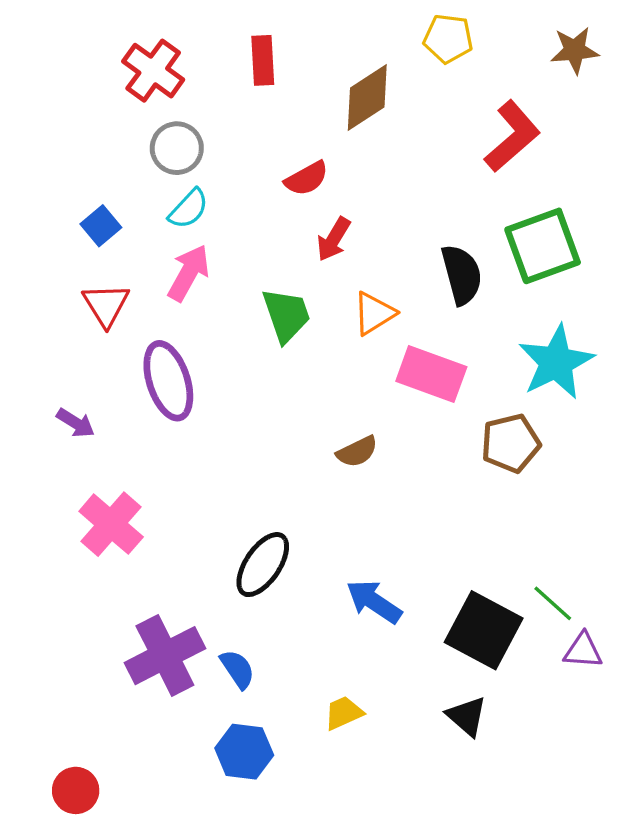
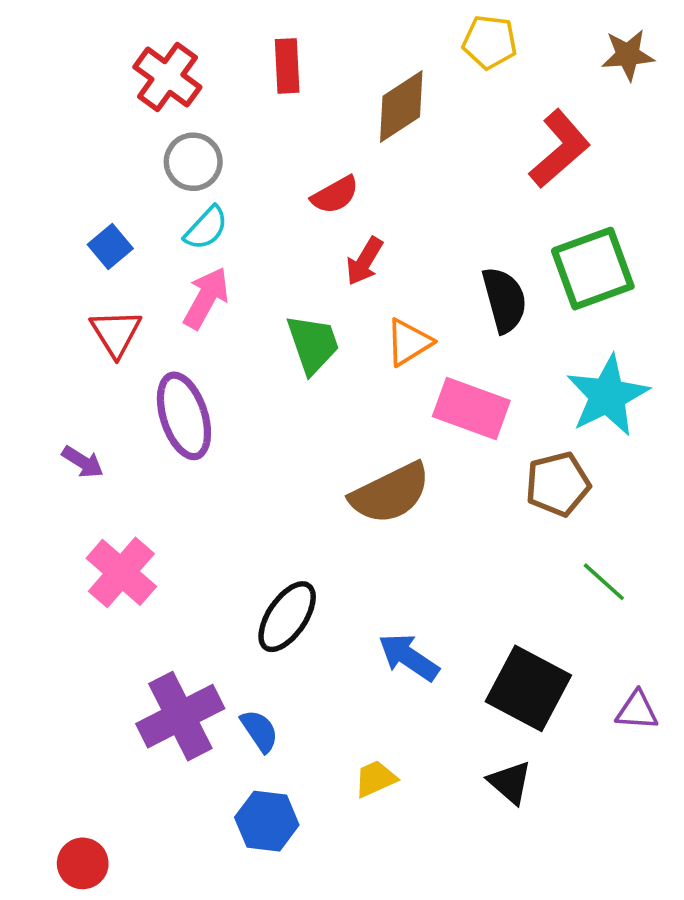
brown semicircle: (357, 452) -> (390, 493), size x1.8
green line: (553, 603) -> (604, 582), moved

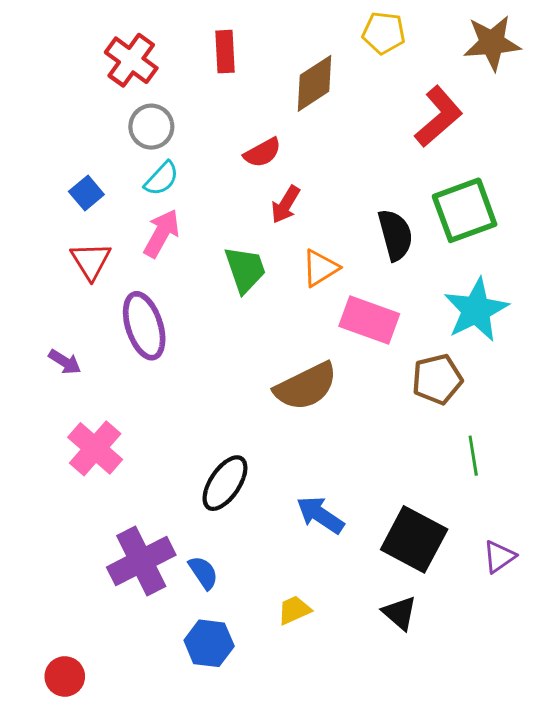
brown star: (628, 55) -> (492, 43), size x1.4
green line: (604, 582) -> (473, 456), turned 39
purple triangle: (637, 711) -> (499, 557), turned -39

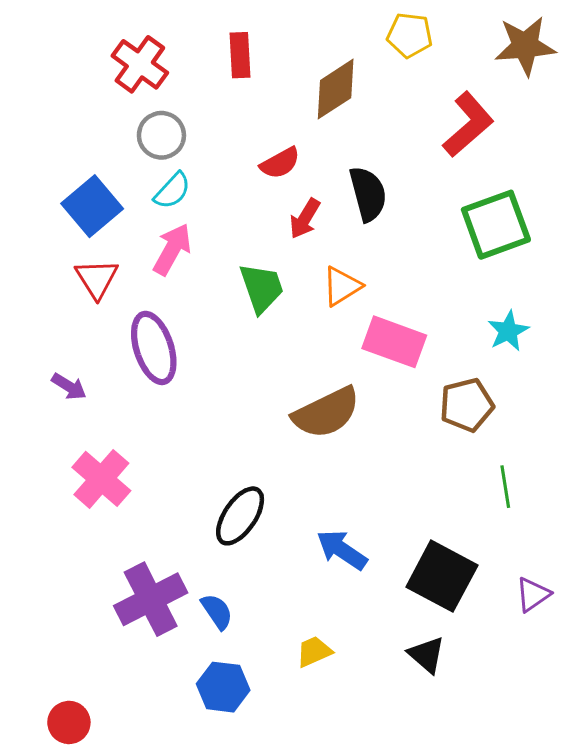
blue square: (86, 193) -> (92, 206), size x1.6
black semicircle: (395, 235) -> (368, 194), moved
cyan star: (476, 310) -> (508, 331), size x0.6

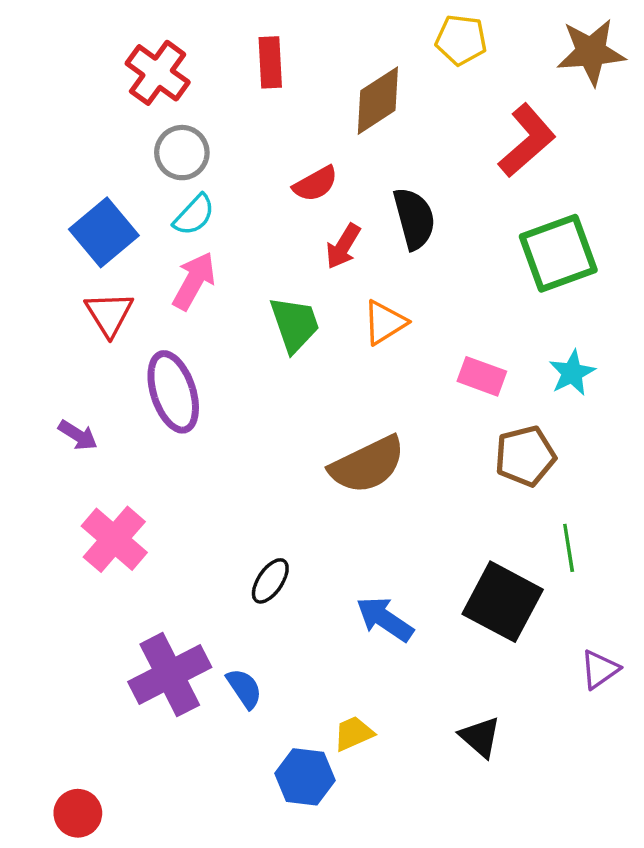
pink rectangle: (394, 342) -> (482, 376), moved, size x0.7
black ellipse: (240, 516) -> (270, 581), size x0.7
black square: (442, 576) -> (503, 602), moved
blue hexagon: (223, 687) -> (305, 777), moved

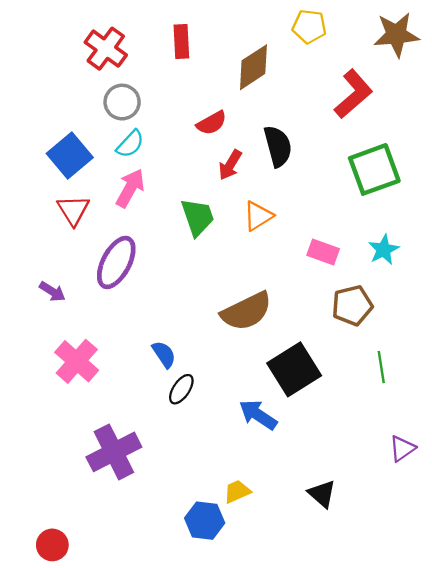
purple ellipse: (173, 392) -> (116, 262), turned 46
black square: (503, 602) -> (294, 369), moved, turned 30
blue semicircle: (244, 688) -> (164, 354), moved

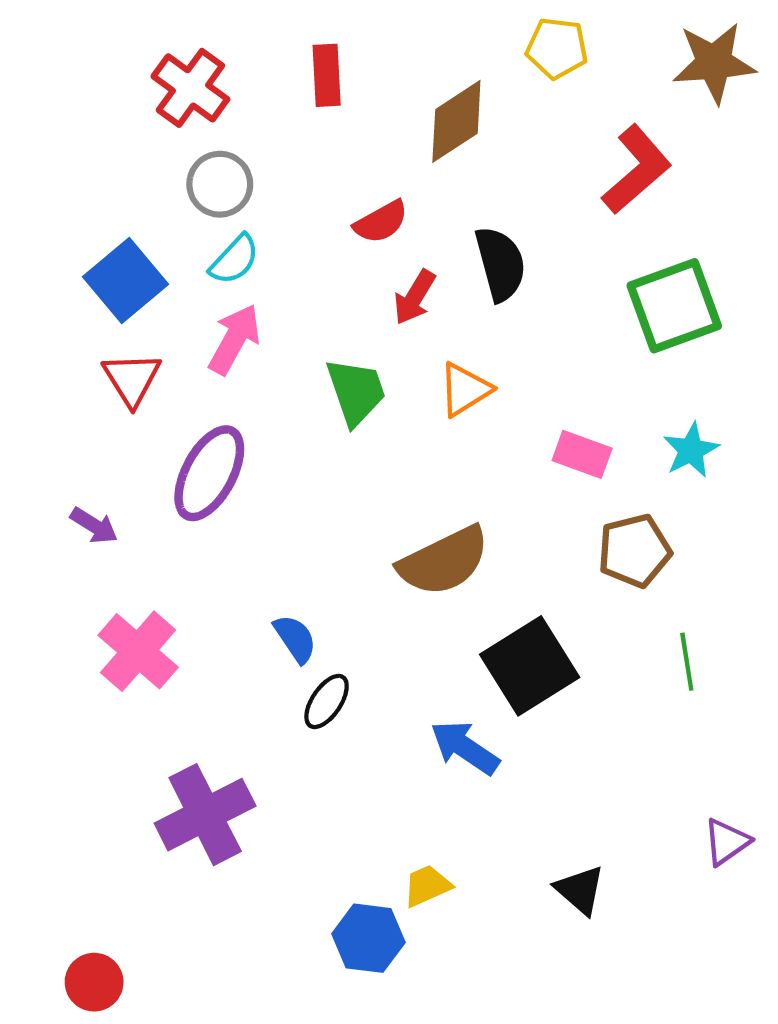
purple triangle: (402, 448) -> (727, 842), moved

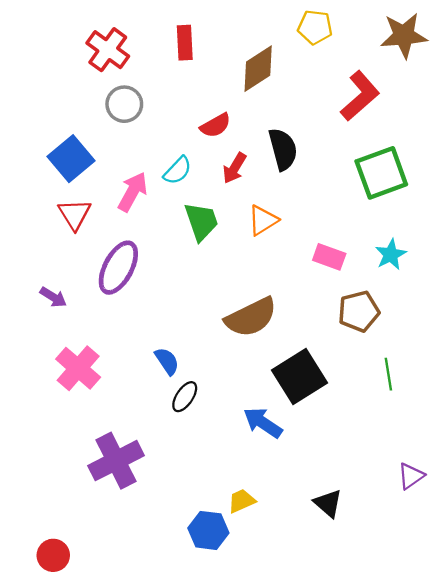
cyan semicircle: (234, 260) -> (178, 170), moved

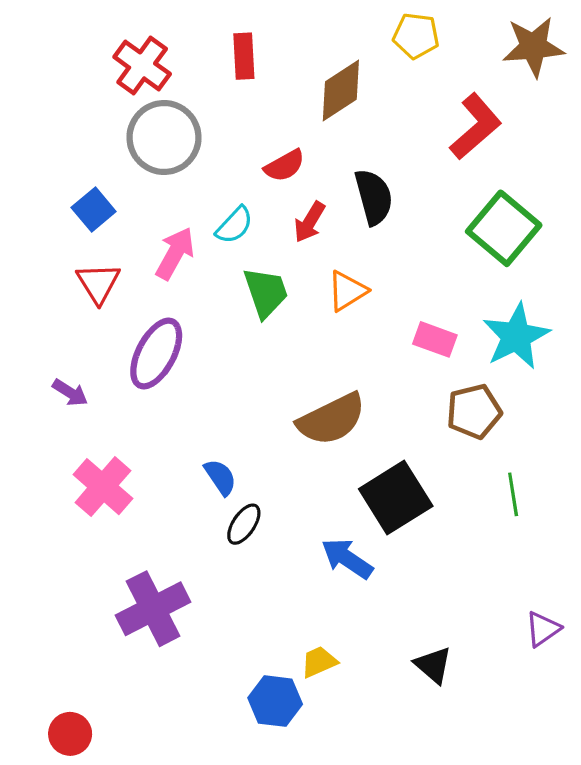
gray circle: (124, 104) -> (164, 137), size x1.5
blue square: (71, 159) -> (94, 210), size x0.7
green square: (381, 173) -> (504, 228), turned -30
cyan star: (391, 255) -> (516, 336), size x1.6

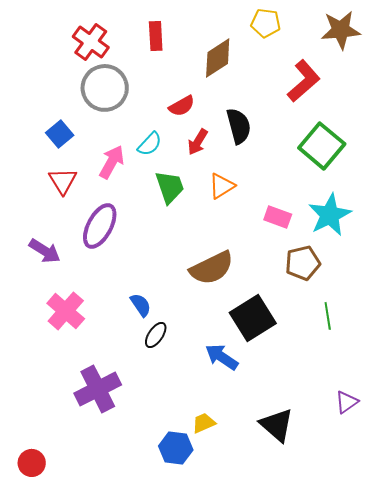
purple arrow: (70, 393) -> (45, 251), size x1.4
black triangle: (433, 665) -> (277, 425), size x1.4
red circle: (70, 734) -> (32, 463), moved

